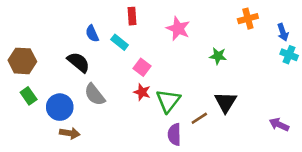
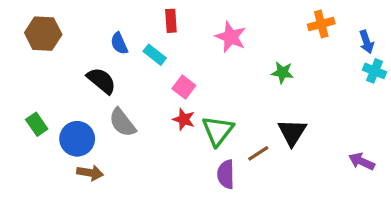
brown hexagon: (22, 61) -> (43, 34), moved

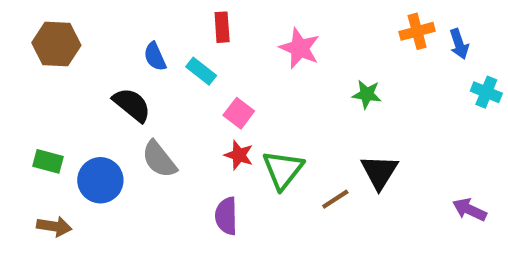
blue arrow: (366, 42) -> (459, 44), moved
green rectangle: (37, 124) -> (48, 161), turned -40
brown arrow: (90, 173) -> (54, 226), moved
purple semicircle: (226, 174) -> (226, 216), moved

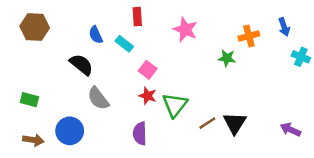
orange cross: (417, 31) -> (249, 36), moved
black triangle: (379, 172) -> (235, 123), moved
blue circle: (100, 180) -> (70, 131), moved

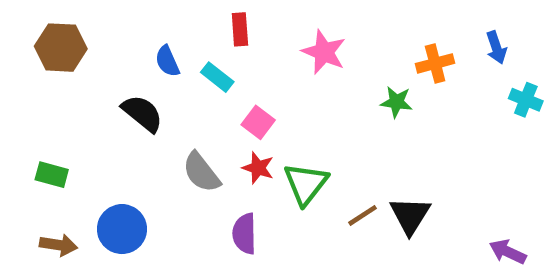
gray semicircle: (98, 98) -> (201, 172), moved
purple arrow: (290, 130) -> (508, 252), moved

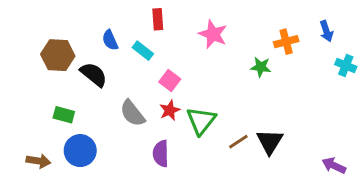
brown hexagon: (61, 48) -> (58, 55), moved
red star: (258, 168) -> (170, 110), turned 30
green rectangle: (52, 175) -> (64, 115), moved

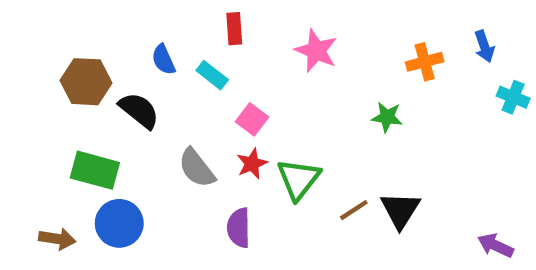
green star: (261, 67) -> (387, 117), moved
green rectangle: (64, 115) -> (95, 170), size x1.5

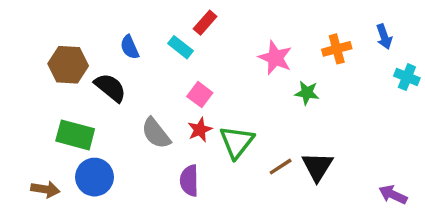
red rectangle: (234, 29) -> (205, 23), moved, turned 45
pink star: (316, 51) -> (275, 58), moved
cyan rectangle: (212, 75) -> (181, 47), moved

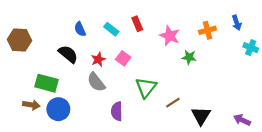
red rectangle: (205, 23) -> (137, 24), moved, turned -64
brown hexagon: (68, 65) -> (19, 40), moved
red star: (200, 130) -> (98, 59), moved
black triangle: (317, 167) -> (201, 116), moved
brown arrow: (45, 189) -> (31, 105), moved

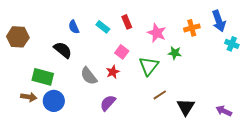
blue arrow: (237, 23) -> (219, 21), size x1.5
pink square: (123, 58) -> (122, 52), moved
red star: (98, 59) -> (113, 72), moved
green triangle: (146, 88) -> (149, 66), moved
purple semicircle: (117, 111) -> (108, 103), turned 42

